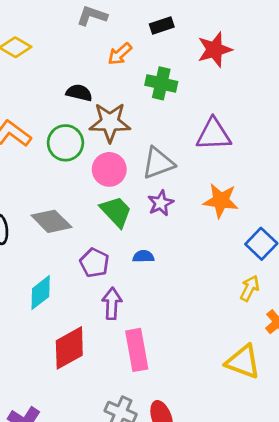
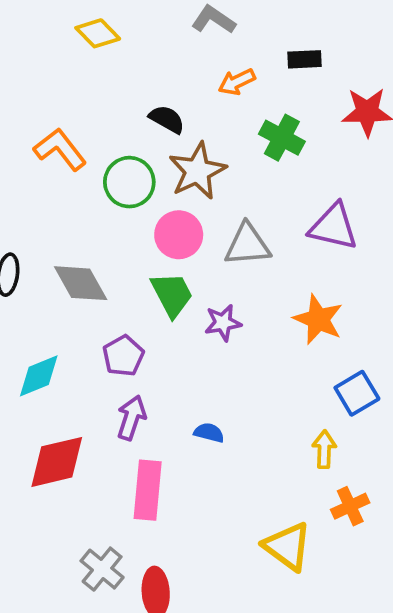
brown star: (110, 122) -> (197, 171), turned 30
purple star: (161, 203) -> (223, 323), moved
blue semicircle: (143, 256) -> (209, 433), moved
yellow arrow: (250, 288) -> (324, 449), turned -40

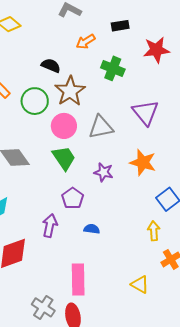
purple triangle: (334, 227) -> (145, 113), turned 44
purple star: (223, 323) -> (104, 172), moved, turned 30
purple pentagon: (123, 356) -> (73, 198), moved
pink rectangle: (148, 490) -> (78, 279), moved
yellow triangle: (287, 546) -> (140, 284), size x0.7

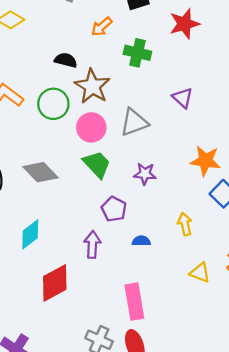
purple triangle: (145, 113) -> (183, 98), size x0.7
orange star: (143, 162) -> (205, 161), moved
yellow arrow: (154, 231) -> (185, 224), moved
yellow triangle: (140, 284) -> (200, 273), moved

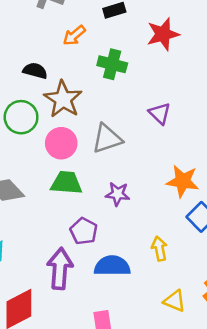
green trapezoid: (97, 164) -> (66, 183), turned -44
blue semicircle: (141, 241) -> (112, 266), size x1.8
purple arrow: (92, 244) -> (60, 269), size x1.4

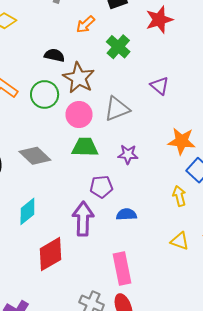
green cross: (112, 64) -> (118, 47), turned 30
purple pentagon: (84, 231) -> (101, 187), turned -30
yellow arrow: (159, 249) -> (179, 196), moved
blue semicircle: (112, 266) -> (126, 214), size x0.7

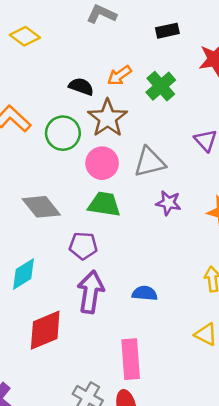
orange arrow: (85, 24) -> (119, 75), moved
purple star: (128, 154) -> (168, 203), moved
purple pentagon: (101, 187) -> (83, 246), moved

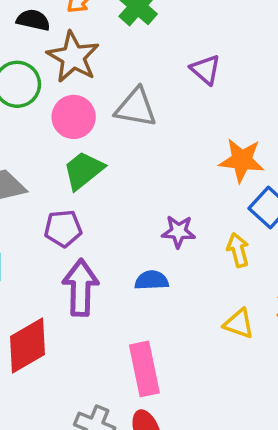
gray triangle: (150, 162) -> (136, 108), turned 32
purple star: (168, 203) -> (179, 232), moved
green trapezoid: (104, 204) -> (83, 170), turned -40

